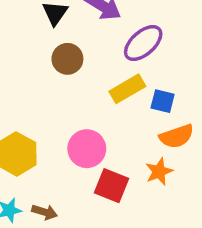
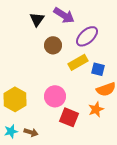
brown circle: (67, 59) -> (53, 45), moved

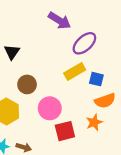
black triangle: (37, 19) -> (12, 52), moved
brown circle: (53, 45) -> (27, 84), moved
red square: (69, 117) -> (65, 131), turned -36

